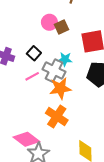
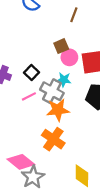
pink circle: (49, 22) -> (69, 57), moved

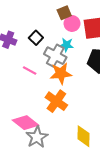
pink line: (29, 96) -> (30, 71), moved, turned 56

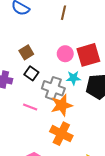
brown square: (64, 13) -> (26, 52), moved
cyan star: (66, 45) -> (73, 78), moved

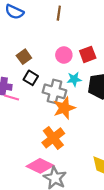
red square: (88, 55) -> (88, 54), size x0.7
pink line: (30, 107) -> (12, 98), moved
orange cross: (61, 134) -> (53, 138), moved, turned 30

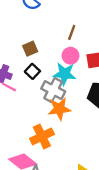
brown line: (59, 13) -> (72, 32), moved
cyan star: (74, 79) -> (64, 74), moved, size x1.5

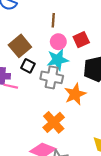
brown square: (30, 49) -> (20, 46), size x1.5
orange star: (59, 109) -> (75, 94), moved

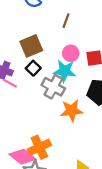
brown line: (53, 20) -> (66, 21), moved
orange cross: (54, 122) -> (39, 147), moved

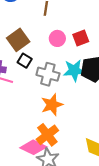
cyan star: (65, 71) -> (74, 70), moved
orange star: (72, 111) -> (52, 105), moved

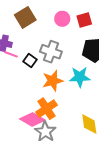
black square: (25, 61) -> (30, 60), moved
cyan star: (74, 70) -> (80, 77), moved

